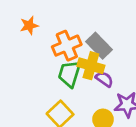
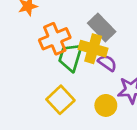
orange cross: (67, 46) -> (55, 39), moved

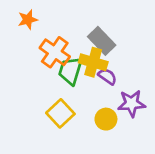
orange cross: (55, 39) -> (55, 52), turned -32

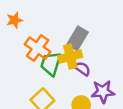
gray rectangle: (102, 41) -> (77, 38), turned 75
yellow cross: (93, 62) -> (70, 57), turned -30

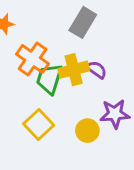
gray rectangle: (77, 38) -> (83, 22), moved
purple semicircle: (82, 69) -> (97, 70), moved

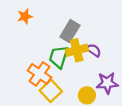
gray rectangle: (83, 22) -> (70, 31), moved
orange cross: (33, 59) -> (39, 74), moved

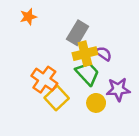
green trapezoid: (59, 57) -> (87, 73), moved, turned 120

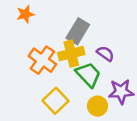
yellow cross: (85, 54) -> (71, 54), moved
orange cross: (44, 80) -> (42, 60), moved

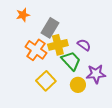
gray rectangle: (78, 31) -> (50, 28), moved

